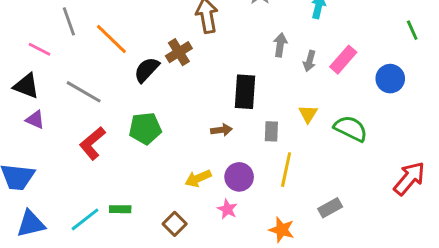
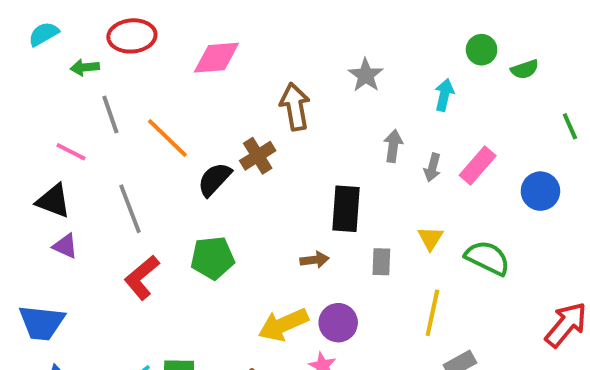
gray line: (84, 92) -> (130, 209), turned 39
yellow line: (286, 170) -> (432, 313), moved
yellow arrow: (198, 178) -> (283, 325), size x1.4

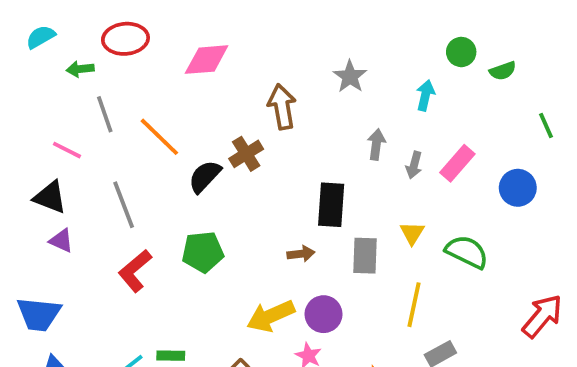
gray rectangle: (381, 262) -> (365, 256), size x1.4

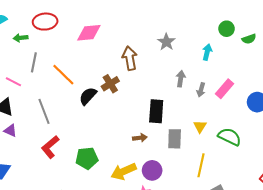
gray line: (105, 114) -> (34, 62), turned 30
green pentagon: (203, 252) -> (87, 158), moved

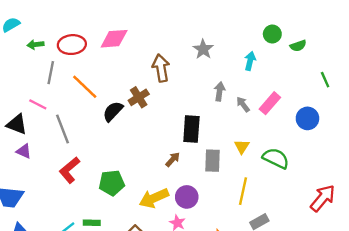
red ellipse: (45, 22) -> (72, 45), moved
pink line: (13, 82) -> (38, 104), moved
gray arrow: (201, 90) -> (243, 104), turned 128
brown arrow: (140, 138) -> (173, 159), turned -40

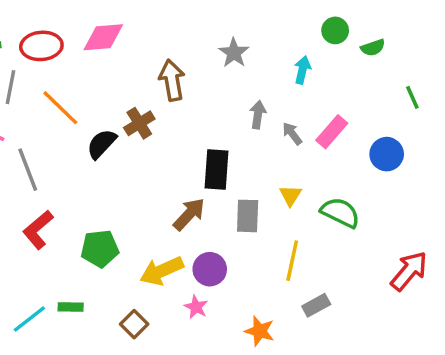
brown arrow: (173, 159) -> (189, 214), size x1.5

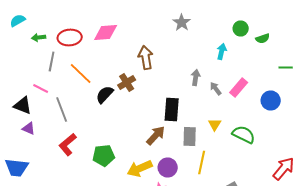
gray star: (234, 53) -> (182, 22), moved
green line: (412, 97) -> (286, 68), turned -64
yellow line: (292, 261) -> (202, 162), moved

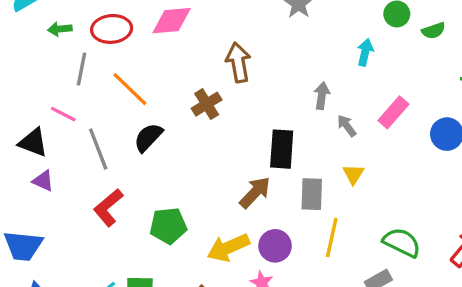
gray arrow: (216, 88) -> (347, 126), moved
black semicircle: (105, 94) -> (148, 137), moved
green semicircle: (244, 134) -> (402, 243), moved

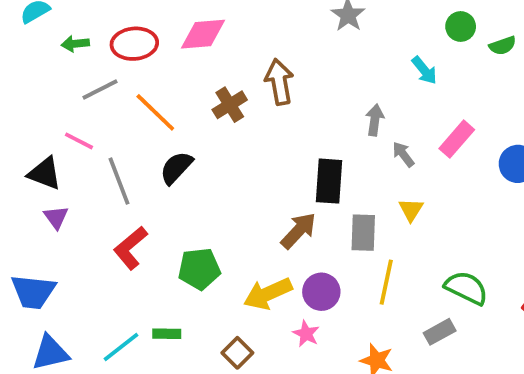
cyan arrow: (365, 52) -> (424, 70), turned 128
gray line: (82, 69) -> (100, 89), turned 52
brown cross: (207, 104) -> (230, 105), moved
purple triangle: (43, 181) -> (56, 217), turned 30

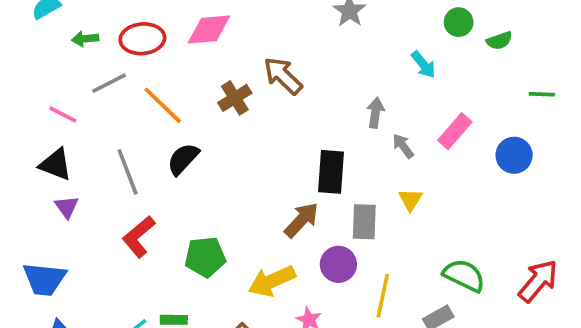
brown arrow: (279, 82) -> (283, 76), turned -36
pink line: (79, 141) -> (63, 115), moved
yellow line: (386, 282) -> (383, 296), moved
purple circle: (321, 292) -> (338, 264), moved

